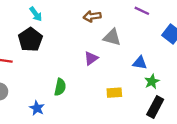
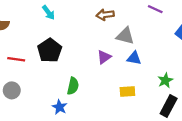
black pentagon: (30, 40) -> (50, 50), moved
blue triangle: (140, 63) -> (134, 58), moved
blue star: (37, 108) -> (60, 107), moved

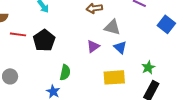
blue triangle: (134, 58) -> (120, 47), turned 32
red line: (16, 59) -> (18, 34), moved
yellow rectangle: (127, 91) -> (114, 77), size x1.5

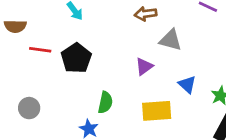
blue triangle: (120, 47) -> (187, 84), moved
yellow rectangle: (114, 77) -> (157, 111), moved

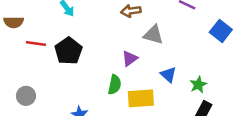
green semicircle: (105, 102) -> (115, 85), moved

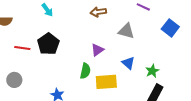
gray triangle: (153, 35) -> (126, 31), moved
red line: (36, 43) -> (22, 48), moved

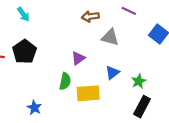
brown arrow: (98, 12) -> (90, 16), moved
blue triangle: (128, 63) -> (112, 72), turned 40

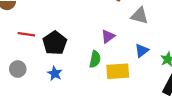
black pentagon: (24, 52) -> (55, 43), moved
blue star: (34, 108) -> (55, 73), moved

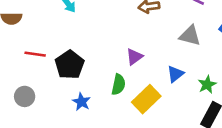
gray triangle: (140, 16) -> (190, 36), moved
yellow rectangle: (118, 71) -> (146, 99), turned -40
blue star: (55, 73) -> (81, 102), moved

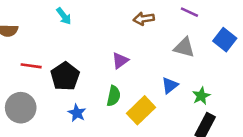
purple triangle: (134, 57) -> (120, 61), moved
gray circle: (25, 96) -> (21, 108), size x1.5

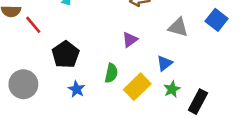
purple triangle: (120, 61) -> (130, 40), moved
red line: (31, 66) -> (33, 25), moved, turned 42
green star: (201, 96) -> (172, 89), moved

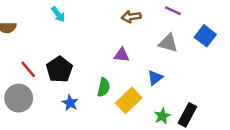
red line: (33, 25) -> (28, 69), moved
purple triangle: (130, 40) -> (122, 55), turned 42
green star: (172, 89) -> (162, 116), moved

